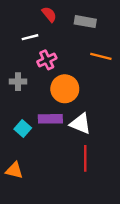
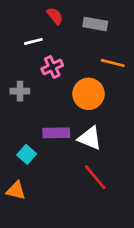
orange circle: (65, 89) -> (88, 94), moved
cyan square: (23, 128) -> (27, 154), moved
red line: (85, 158) -> (95, 177), turned -40

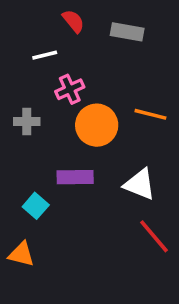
orange line: (113, 63) -> (150, 114), moved
orange circle: (88, 94) -> (97, 125), moved
white triangle: (90, 138) -> (140, 184), moved
red line: (95, 177) -> (154, 236), moved

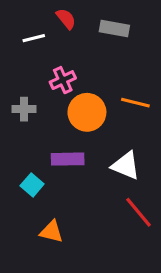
white line: (45, 55) -> (34, 38), moved
orange triangle: (21, 254) -> (51, 232), moved

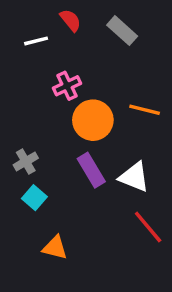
gray rectangle: (114, 28) -> (122, 31), turned 32
gray cross: (24, 109) -> (26, 162), moved, turned -30
purple rectangle: (68, 159) -> (91, 170), moved, turned 60

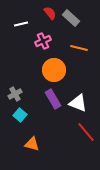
red semicircle: (70, 20) -> (50, 13), moved
pink cross: (67, 86) -> (43, 41), moved
orange line: (145, 110) -> (79, 48), moved

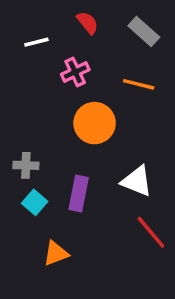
gray rectangle: (71, 18) -> (144, 31), moved
gray cross: (15, 94) -> (26, 165), turned 32
purple rectangle: (53, 99) -> (79, 194), moved, turned 42
orange triangle: (32, 144) -> (56, 253), turned -35

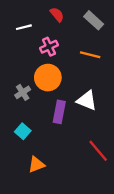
orange circle: (95, 123) -> (48, 78), moved
gray cross: (26, 165) -> (23, 92), moved, turned -35
white triangle: (137, 181) -> (87, 100), moved
purple rectangle: (79, 194) -> (59, 112), moved

